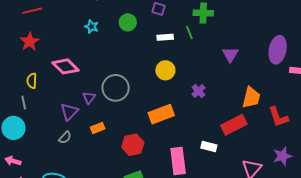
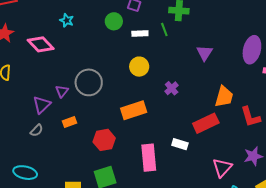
green circle: (128, 22) -> (114, 21), moved
pink diamond: (66, 66) -> (41, 44), moved

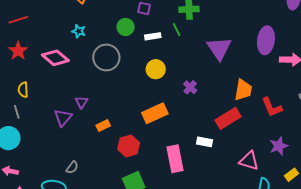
purple triangle: (205, 53) -> (219, 49), size x1.5
gray circle: (89, 82) -> (106, 57), moved
orange rectangle: (69, 122) -> (103, 126), moved
gray semicircle: (37, 130) -> (72, 167), moved
pink triangle: (222, 168) -> (249, 161), turned -50

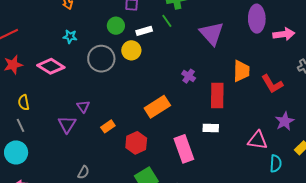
red star: (18, 51) -> (13, 65), turned 30
yellow circle: (156, 69) -> (131, 50), moved
red rectangle: (228, 118) -> (217, 95), moved, turned -50

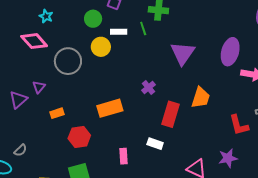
gray circle: (101, 59) -> (68, 61), moved
pink diamond: (51, 66) -> (34, 41), moved
red L-shape: (272, 84) -> (239, 125), moved
pink rectangle: (184, 149) -> (123, 156), size x0.6

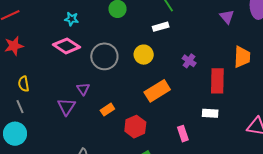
white rectangle: (119, 32) -> (161, 27), moved
yellow circle: (101, 47) -> (144, 55), moved
purple triangle: (183, 53) -> (227, 17), moved, size x0.6

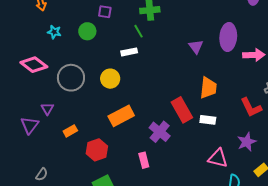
cyan star: (71, 19) -> (54, 32), moved
purple cross: (189, 61) -> (160, 132), moved, size x1.5
red rectangle: (217, 81) -> (182, 110), turned -35
white rectangle: (210, 113) -> (208, 120), moved

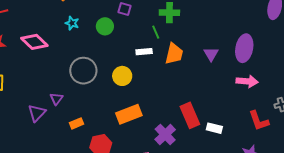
pink arrow: (254, 55) -> (247, 81), moved
pink diamond: (34, 65) -> (34, 42), moved
orange trapezoid: (208, 88) -> (174, 54), moved

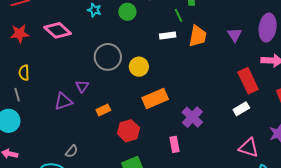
yellow circle: (122, 76) -> (139, 67), moved
purple triangle: (37, 113) -> (63, 101), turned 30
red rectangle: (190, 115) -> (248, 81), moved
white rectangle: (214, 128) -> (241, 109), turned -42

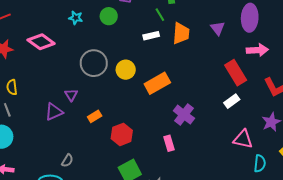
orange rectangle: (155, 99) -> (157, 83), moved

